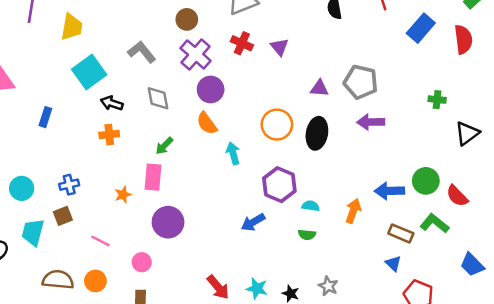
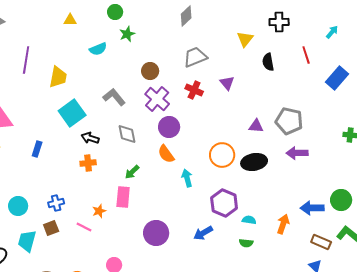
purple triangle: (279, 47) -> (227, 83), moved
black ellipse: (317, 133) -> (254, 162), turned 70
purple circle: (168, 222) -> (156, 233), moved
pink line: (100, 241) -> (84, 227), moved

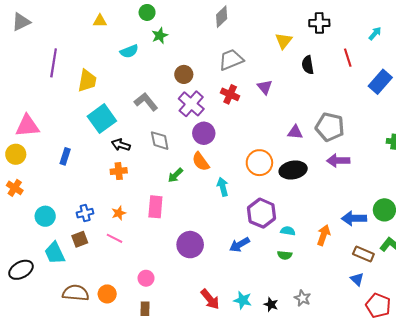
green arrow: (132, 172) -> (175, 175), moved
orange star: (99, 211) -> (119, 213), moved
cyan trapezoid: (27, 241) -> (55, 253), turned -40

